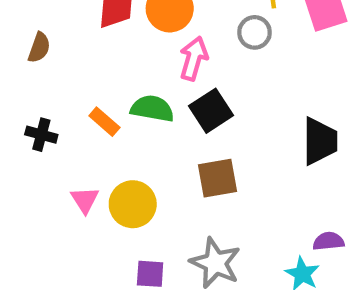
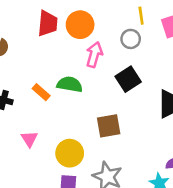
black square: (211, 111) -> (128, 79), moved
yellow circle: (133, 204) -> (70, 153), moved

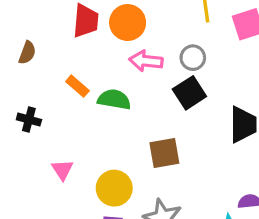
gray circle: (131, 39) -> (193, 58), moved
pink arrow: (94, 55) -> (146, 61), turned -100
orange rectangle: (41, 92) -> (77, 86), moved

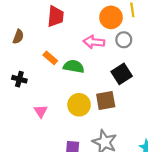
orange circle: (128, 23) -> (111, 17), moved
black square: (189, 93) -> (122, 74), moved
yellow circle: (114, 188) -> (79, 105), moved

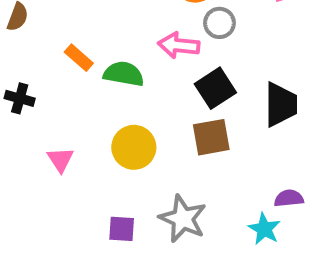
pink arrow: (94, 42) -> (179, 45), moved
brown square: (106, 101) -> (211, 137), moved

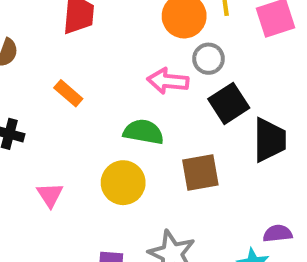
green semicircle: (124, 74) -> (143, 132), moved
black square: (215, 88) -> (229, 103), moved

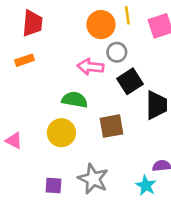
orange rectangle: (68, 93) -> (24, 60), moved, turned -60
pink triangle: (50, 195) -> (14, 141), turned -30

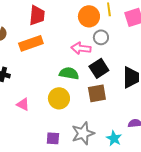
orange rectangle: (24, 60) -> (31, 43), size x1.6
black square: (130, 81) -> (99, 68), moved
gray star: (93, 179) -> (83, 133), turned 30
cyan star: (146, 185) -> (114, 138), moved

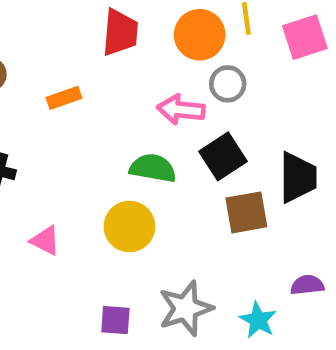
red trapezoid: (37, 15) -> (120, 32), moved
orange rectangle: (31, 43) -> (64, 98), size x0.6
brown square: (97, 93) -> (246, 212), moved

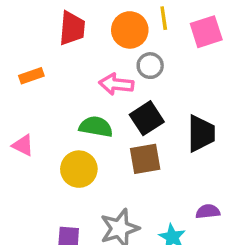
brown square: (246, 212) -> (145, 159), moved
pink triangle: (45, 241) -> (23, 145), moved

